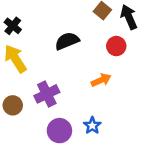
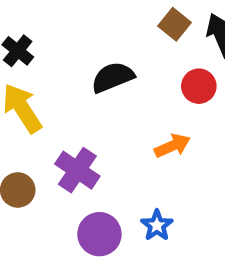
purple cross: (47, 94) -> (77, 170), turned -30

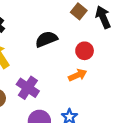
red circle: (199, 86) -> (85, 51), moved

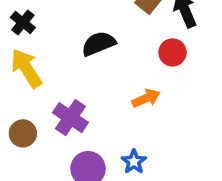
red circle: (85, 51) -> (173, 52), moved

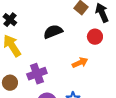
purple cross: (70, 118) -> (37, 74), turned 36

